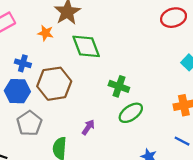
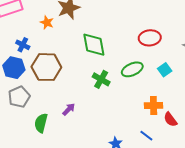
red ellipse: (174, 18) -> (150, 38), moved
green diamond: (86, 46) -> (94, 45), moved
green ellipse: (131, 113) -> (132, 69), moved

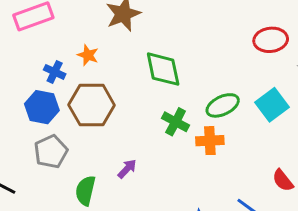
orange star: (47, 22) -> (88, 55), moved
red ellipse: (150, 38) -> (271, 40), moved
cyan square: (165, 70) -> (272, 105), size x1.5
orange cross: (154, 105) -> (210, 141), moved

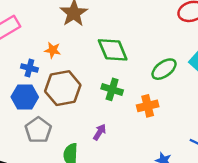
green cross: (176, 122) -> (112, 89), moved
orange cross: (210, 141) -> (148, 106), moved

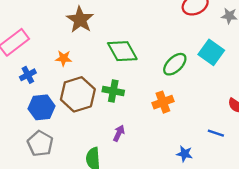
blue cross: (29, 68) -> (28, 75), moved, turned -35
green cross: (112, 89) -> (113, 91), moved
gray pentagon: (38, 130) -> (40, 144), moved

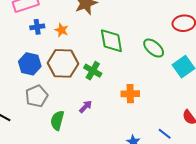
green ellipse: (175, 64) -> (154, 48), moved, turned 65
blue cross: (28, 75) -> (37, 27), moved
gray pentagon: (40, 144) -> (37, 96), moved

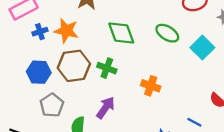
orange star: (61, 30) -> (66, 31), size x1.6
orange cross: (130, 94) -> (151, 86), turned 30
purple arrow: (86, 107) -> (106, 108), size x1.5

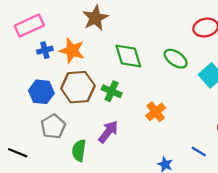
orange cross: (151, 86) -> (156, 112), turned 30

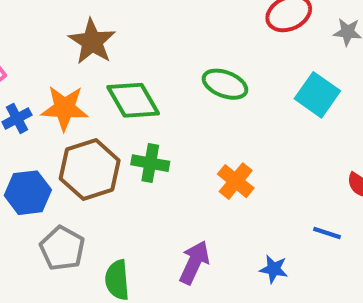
green diamond: (128, 56) -> (133, 100), moved
green ellipse: (176, 59) -> (225, 84), moved
purple arrow: (108, 132) -> (194, 262), moved

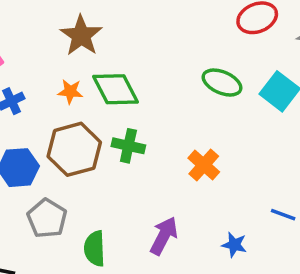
green ellipse: (225, 84) -> (222, 83), moved
orange star: (65, 108) -> (70, 92), moved, size x0.6

